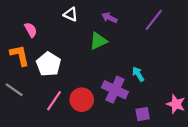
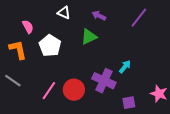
white pentagon: (48, 64) -> (50, 46), moved
cyan arrow: (138, 74) -> (125, 67), turned 72

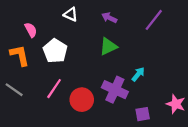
green triangle: (89, 37) -> (108, 46), moved
pink line: (49, 91) -> (54, 89), moved

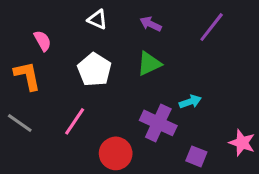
white pentagon: (55, 51) -> (94, 70), moved
cyan arrow: (138, 74) -> (190, 102), turned 32
red circle: (82, 100) -> (116, 153), moved
purple square: (143, 114) -> (196, 156), turned 32

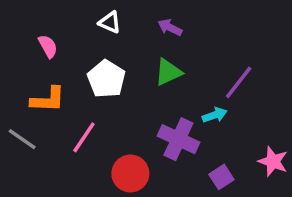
purple line: (212, 27) -> (239, 82), moved
orange L-shape: (27, 76) -> (48, 100), moved, turned 104
purple square: (196, 156) -> (221, 177), turned 35

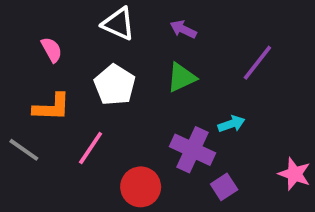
white triangle: (110, 22) -> (118, 24), size x1.4
purple line: (239, 82) -> (257, 63), moved
purple square: (221, 177) -> (224, 187), moved

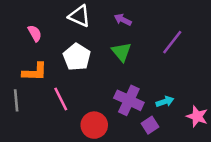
green triangle: (181, 78) -> (121, 52), turned -45
cyan arrow: (231, 124) -> (165, 102), moved
pink line: (91, 148) -> (61, 99), turned -60
gray line: (24, 150) -> (16, 100), turned 50

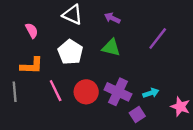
green triangle: (121, 52) -> (111, 48), turned -36
red circle: (94, 125) -> (86, 92), moved

